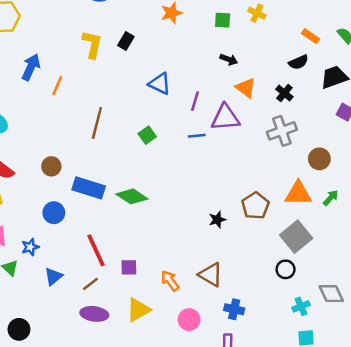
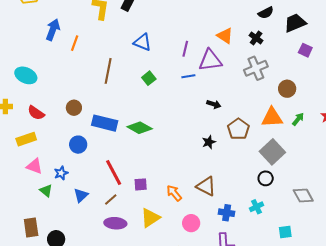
black arrow: (229, 59) -> (214, 104), moved
blue triangle: (160, 84) -> (142, 42), moved
cyan cross: (301, 306) -> (257, 207), moved

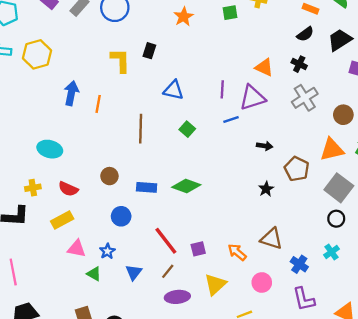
blue rectangle: (105, 123) -> (147, 187), size x0.7
blue cross: (227, 213) -> (299, 264), turned 35

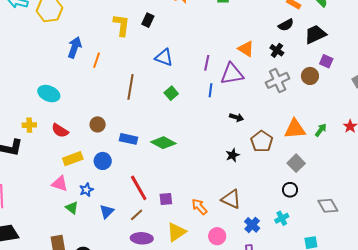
brown circle: (343, 115) -> (310, 76), moved
blue line: (231, 119) -> (211, 90), turned -72
gray square: (339, 188) -> (296, 163), size x0.7
yellow rectangle: (62, 220) -> (73, 159), moved

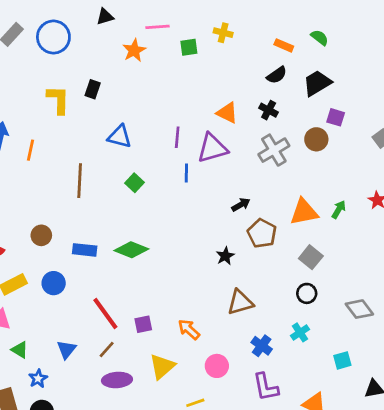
black arrow: (237, 117) -> (241, 205), moved, turned -40
blue star: (86, 190) -> (38, 379), moved
brown triangle: (231, 199) -> (240, 302), moved, turned -35

